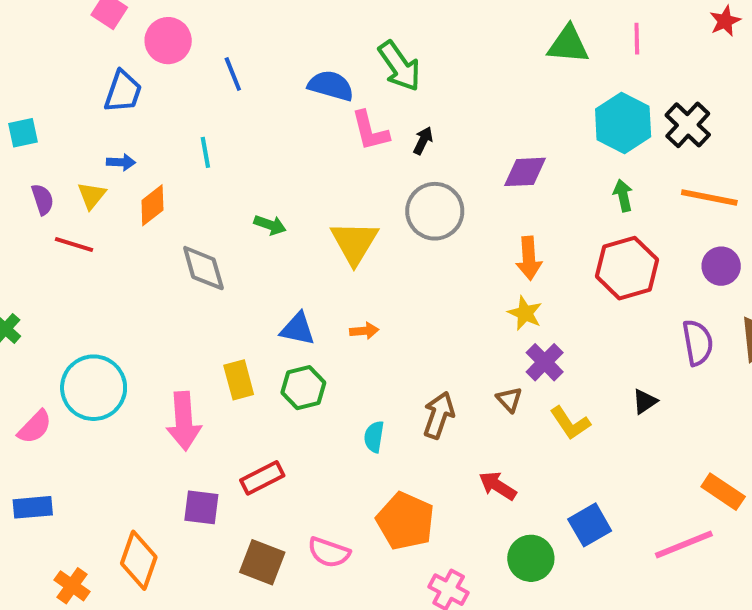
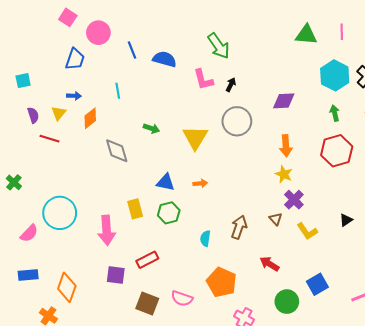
blue semicircle: (331, 86) -> (165, 59), moved
orange diamond: (139, 560) -> (67, 287), moved

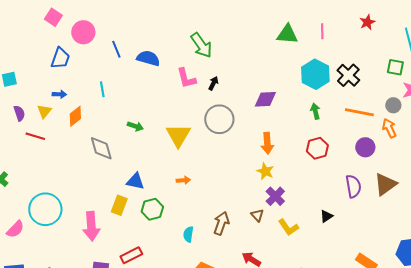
red hexagon: (337, 151) -> (317, 148), size x0.7
blue triangle: (166, 182) -> (135, 181), moved
yellow rectangle: (135, 209) -> (119, 205), turned 36

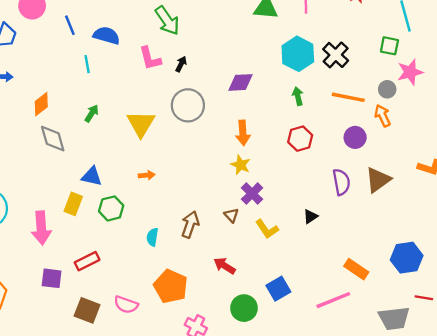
cyan line: (102, 89) -> (87, 64), moved
orange diamond: (75, 116) -> (41, 104), moved
green arrow: (135, 126) -> (92, 113), turned -77

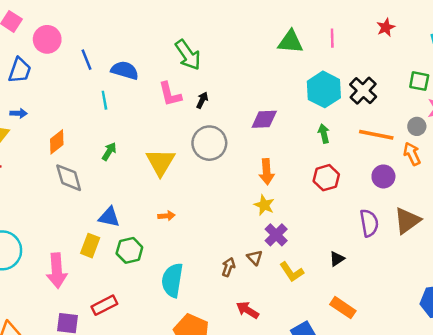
brown arrow: (190, 224) -> (228, 267), moved, size x0.7
cyan semicircle: (152, 237) -> (172, 280), size x1.8
orange rectangle: (356, 269) -> (343, 308), moved

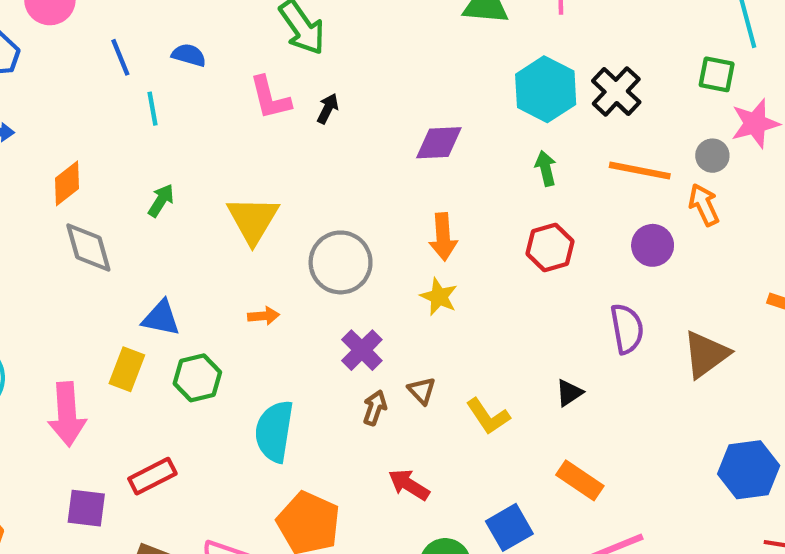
blue line: (87, 60) -> (120, 57), moved
blue semicircle: (125, 70) -> (189, 55), size x0.7
gray circle: (209, 143) -> (341, 262), moved
brown triangle: (407, 221) -> (706, 354), moved
purple cross: (276, 235) -> (362, 350), moved

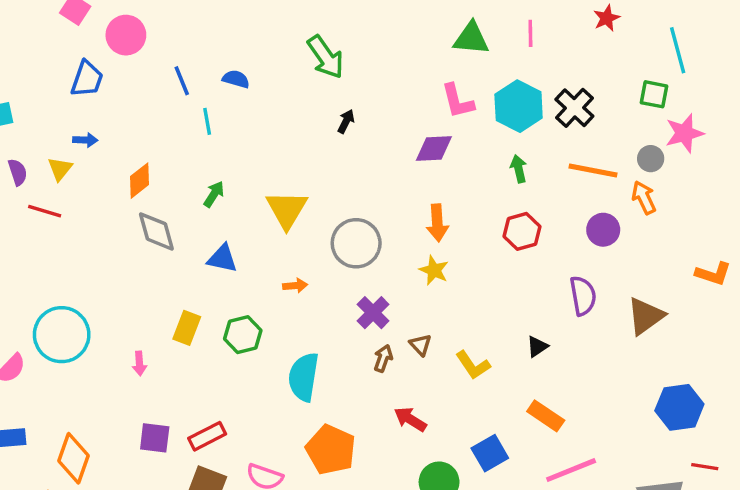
pink L-shape: (270, 98) -> (458, 101), moved
blue triangle: (161, 318) -> (222, 258), moved
pink arrow: (67, 414) -> (139, 363), size x0.5
red rectangle: (152, 476) -> (207, 436), moved

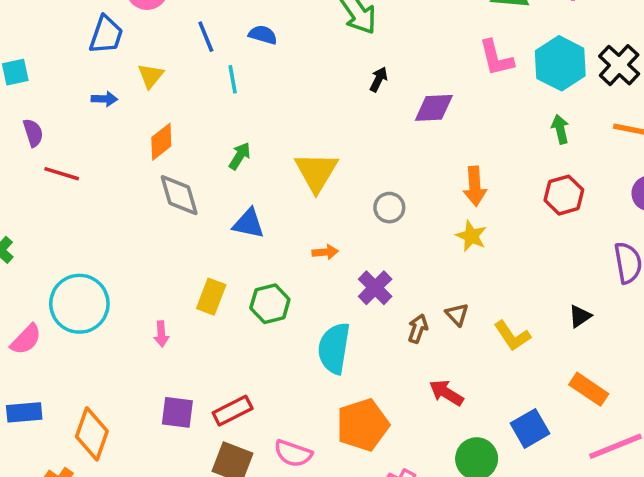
purple diamond: (434, 148) -> (434, 108), moved
yellow triangle: (60, 169) -> (151, 76), moved
gray circle: (356, 243) -> (389, 208), size x0.6
purple cross: (373, 313) -> (375, 288), moved
orange pentagon: (331, 450) -> (363, 425), turned 30

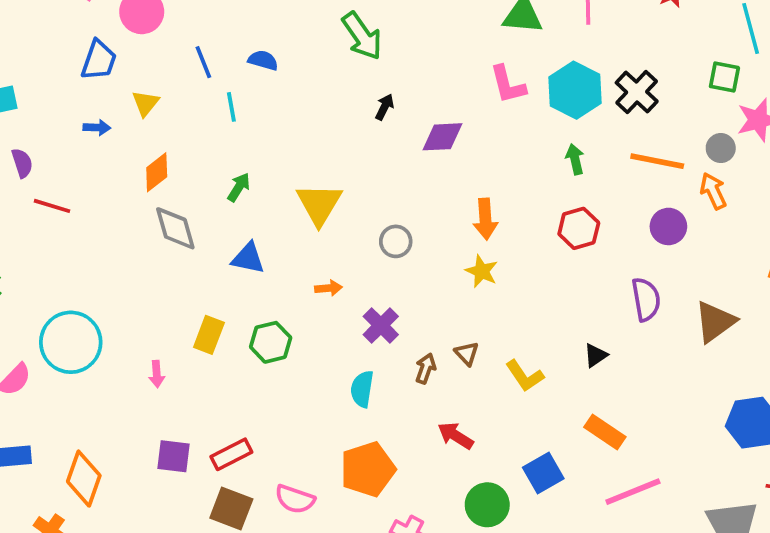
cyan semicircle: (334, 348) -> (362, 389), moved, size x0.7

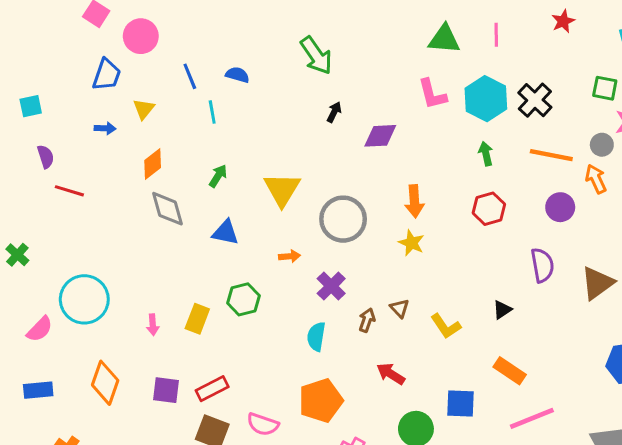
gray circle: (396, 241) -> (343, 219), size x1.8
yellow rectangle: (209, 335) -> (197, 319), moved
blue square: (543, 473) -> (461, 404), turned 32
orange diamond: (84, 479) -> (105, 383), moved

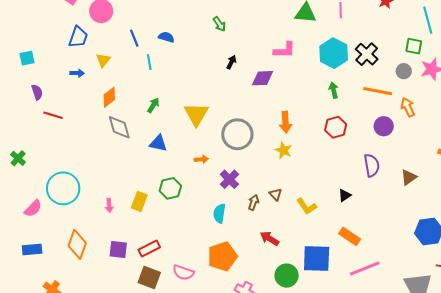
green arrow: (316, 55) -> (219, 24), size x0.6
pink L-shape: (432, 94) -> (285, 50), moved, turned -75
gray circle: (602, 145) -> (404, 71), moved
brown triangle: (597, 283) -> (409, 177), size x0.7
blue square: (461, 404) -> (317, 258), size x1.4

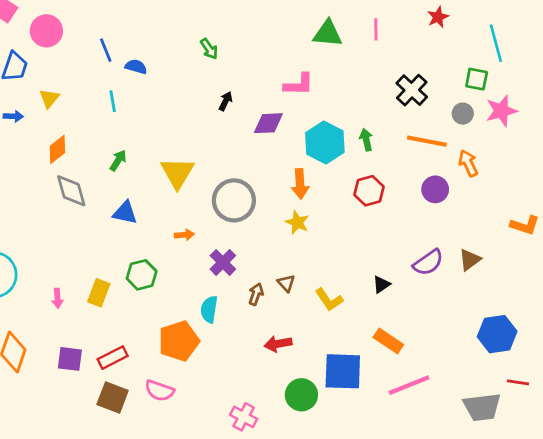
blue line: (134, 38) -> (106, 50), moved
cyan hexagon: (334, 53) -> (325, 142), moved
purple semicircle: (372, 165) -> (428, 262), moved, turned 65
red arrow: (269, 238) -> (278, 344), turned -42
orange pentagon: (222, 256) -> (179, 341), moved

